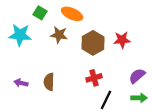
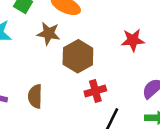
brown hexagon: (93, 43) -> (78, 56), moved

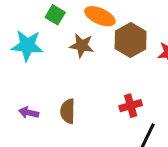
brown hexagon: (78, 56) -> (131, 40), moved

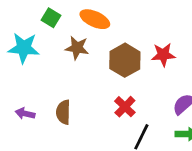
brown hexagon: (131, 40) -> (125, 60), moved
red cross: (131, 106) -> (125, 107), turned -30

